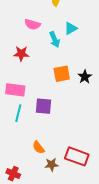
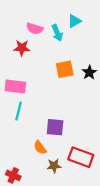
pink semicircle: (32, 24) -> (35, 29), moved
purple square: (43, 106) -> (55, 127), moved

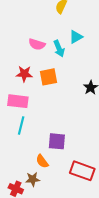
red star: (22, 48) -> (24, 74), moved
orange square: (65, 69) -> (48, 77), moved
brown star: (54, 166) -> (33, 179), moved

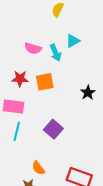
purple square: (57, 141) -> (53, 129), moved, turned 36

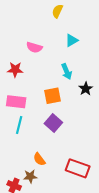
cyan arrow: (56, 53) -> (67, 72), moved
red star: (20, 79) -> (15, 70), moved
orange square: (45, 82) -> (52, 96), moved

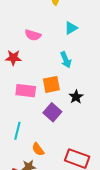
black star: (86, 89) -> (76, 97), moved
pink rectangle: (16, 102) -> (26, 91), moved
cyan line: (19, 125) -> (17, 131), moved

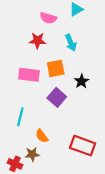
pink semicircle: (33, 35) -> (48, 18), moved
red star: (13, 58) -> (37, 41), moved

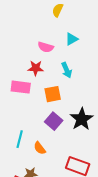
pink rectangle: (29, 75) -> (21, 87), moved
black star: (81, 81) -> (82, 119), moved, size x1.6
orange semicircle: (42, 136) -> (40, 148), moved

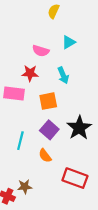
cyan line: (20, 139) -> (20, 141), moved
orange semicircle: (40, 148) -> (45, 156), moved

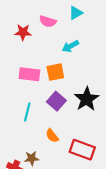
red star: (30, 73) -> (23, 32), moved
cyan arrow: (63, 75) -> (70, 46), turned 84
pink rectangle: (14, 94) -> (29, 74), moved
orange semicircle: (45, 156) -> (52, 136), moved

